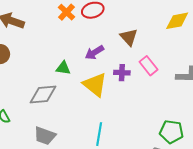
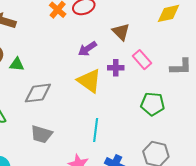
green triangle: (63, 68) -> (17, 64), moved
green pentagon: (171, 132) -> (153, 104), moved

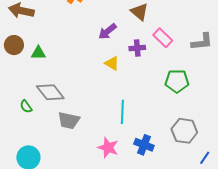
yellow triangle: (89, 81) -> (112, 63), size x0.6
gray diamond: (38, 93) -> (50, 92), moved, turned 64

